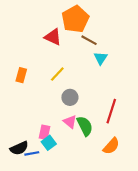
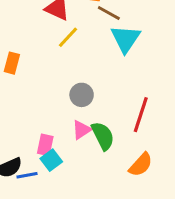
cyan triangle: (101, 58) -> (126, 39), size x1.5
yellow line: (57, 74) -> (68, 37), moved
pink triangle: (70, 122) -> (82, 130), turned 48

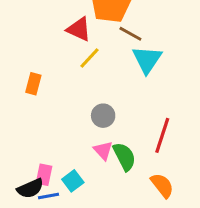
pink triangle: (82, 130) -> (103, 151), turned -40
pink rectangle: (45, 145) -> (44, 175), moved
orange semicircle: (141, 165) -> (162, 185), turned -80

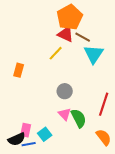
red triangle: (79, 29) -> (66, 34), moved

